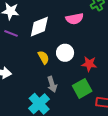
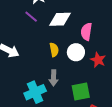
pink semicircle: (75, 19) -> (86, 32), moved, turned 90
red star: (89, 64) -> (98, 60), moved

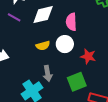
yellow semicircle: (54, 50) -> (43, 46), turned 96
red star: (98, 60) -> (88, 56), moved

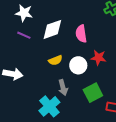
white circle: (65, 44) -> (78, 65), moved
red star: (88, 56) -> (98, 58), moved

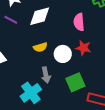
pink semicircle: (81, 34) -> (79, 22), moved

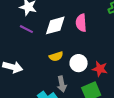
pink semicircle: (79, 22) -> (81, 23), moved
red star: (83, 48) -> (100, 69), moved

